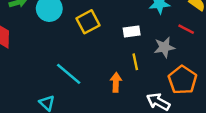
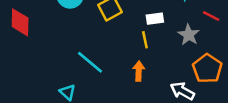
gray star: (164, 47) -> (189, 35), turned -30
yellow line: (135, 62) -> (145, 40), moved

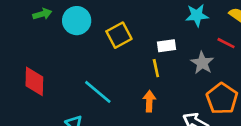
red diamond: (20, 22) -> (34, 81), moved

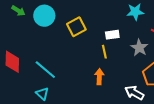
green arrow: (42, 14) -> (18, 11), turned 48
cyan line: (98, 92) -> (45, 70), moved

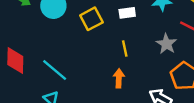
white rectangle: (112, 35) -> (127, 13), moved

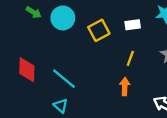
yellow line: (125, 49) -> (130, 58), turned 32

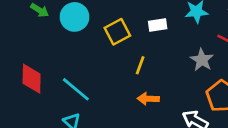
yellow line: (130, 58) -> (140, 65), moved
orange arrow: (125, 87) -> (148, 99), turned -90

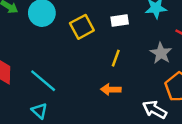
yellow line: (140, 65) -> (116, 58), moved

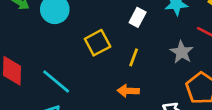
white rectangle: (120, 21) -> (138, 17), turned -54
yellow square: (82, 27) -> (98, 43), moved

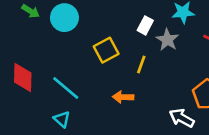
gray star: (182, 52) -> (167, 40), moved
orange arrow: (128, 91) -> (123, 97), moved

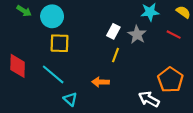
white rectangle: (145, 25) -> (113, 31), moved
yellow square: (106, 50) -> (60, 43), moved, turned 30
cyan triangle: (62, 119) -> (70, 99), moved

